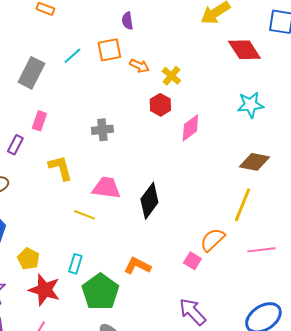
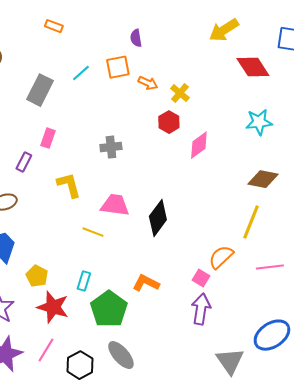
purple arrow: (192, 312) -> (201, 309), moved, turned 52

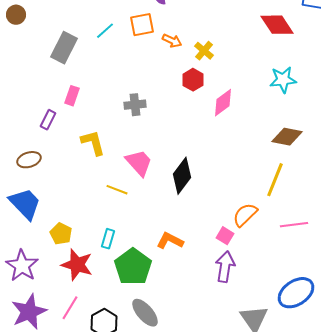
pink trapezoid: (115, 205) -> (139, 163), turned 40

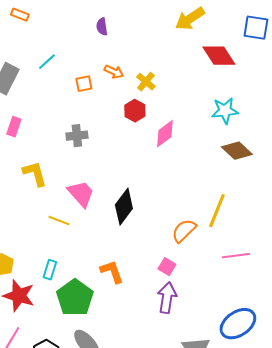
orange square: (142, 25) -> (84, 84), moved, size x0.7
brown diamond: (287, 137) -> (237, 151), moved, turned 32
orange semicircle: (245, 215) -> (184, 231), moved
orange L-shape: (170, 241) -> (112, 272), turned 44

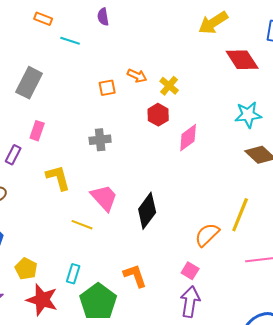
purple semicircle: (102, 27) -> (103, 17), moved
cyan line: (47, 62) -> (70, 41), moved, turned 60

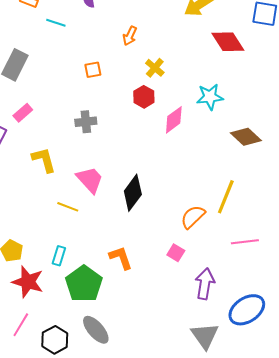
orange arrow: (137, 76) -> (130, 36), moved, turned 90
cyan star: (248, 115) -> (210, 97), moved
pink rectangle: (37, 131) -> (23, 113), turned 30
purple arrow: (190, 302) -> (205, 284), moved

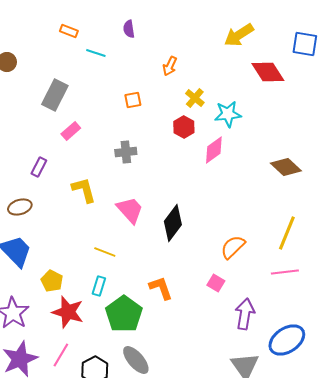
cyan star: (210, 97) -> (228, 114), moved
pink rectangle: (23, 113) -> (71, 131), moved
yellow line: (226, 197) -> (287, 233), moved
yellow line: (68, 207) -> (105, 252), moved

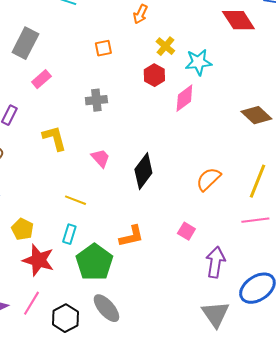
pink trapezoid: (130, 210) -> (100, 158), size x0.7
orange semicircle: (233, 247) -> (208, 179), moved
orange L-shape: (161, 288) -> (131, 236), turned 96

